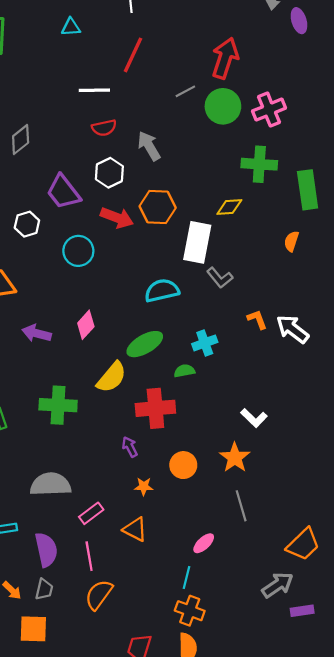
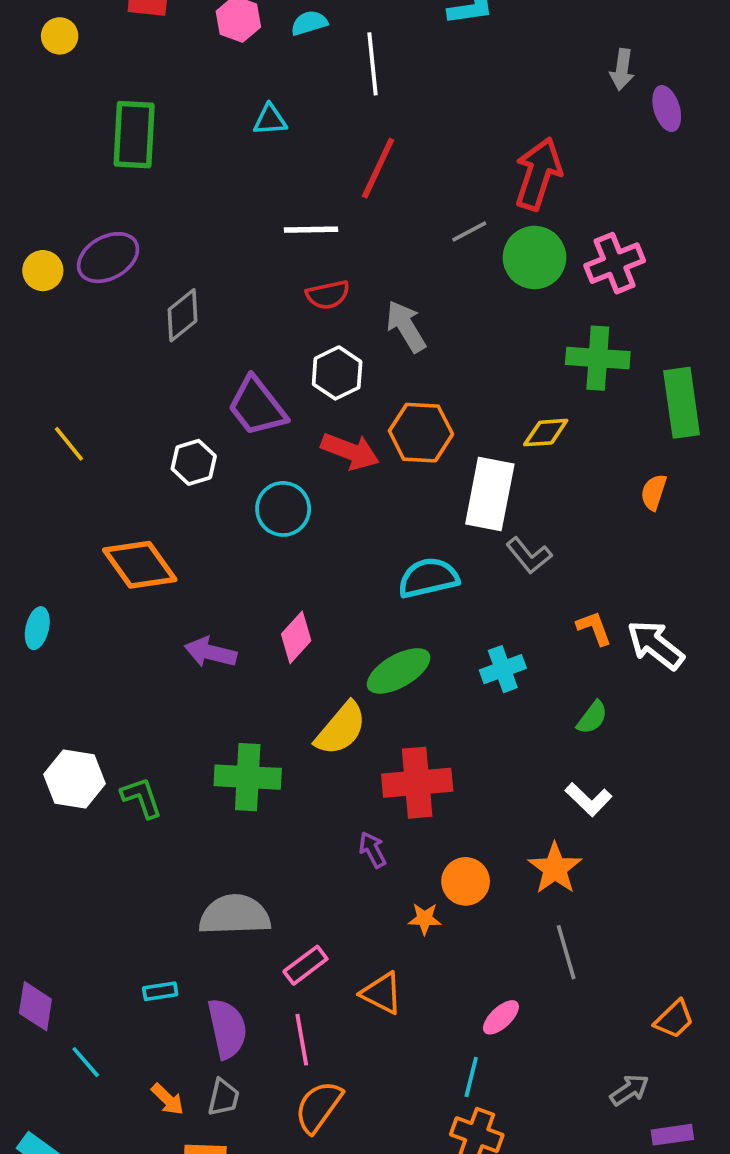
green semicircle: (184, 371) -> (592, 718), moved, turned 138
orange star: (144, 486) -> (425, 919), moved
orange trapezoid: (303, 544) -> (674, 1019), size x0.7
gray arrow: (278, 585) -> (629, 1090), size x0.7

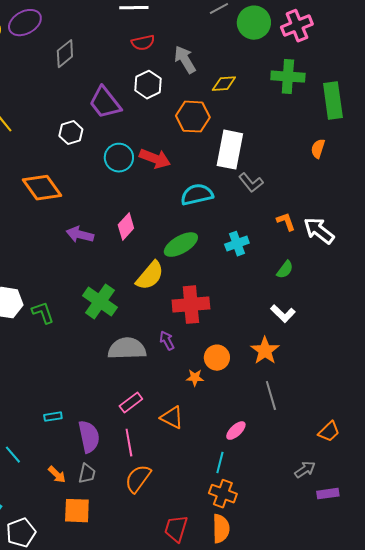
yellow diamond: (546, 433) -> (224, 84), moved
red arrow: (350, 451) -> (155, 159), moved
green cross: (248, 777) -> (100, 302), turned 32
gray semicircle: (235, 915) -> (127, 349), moved

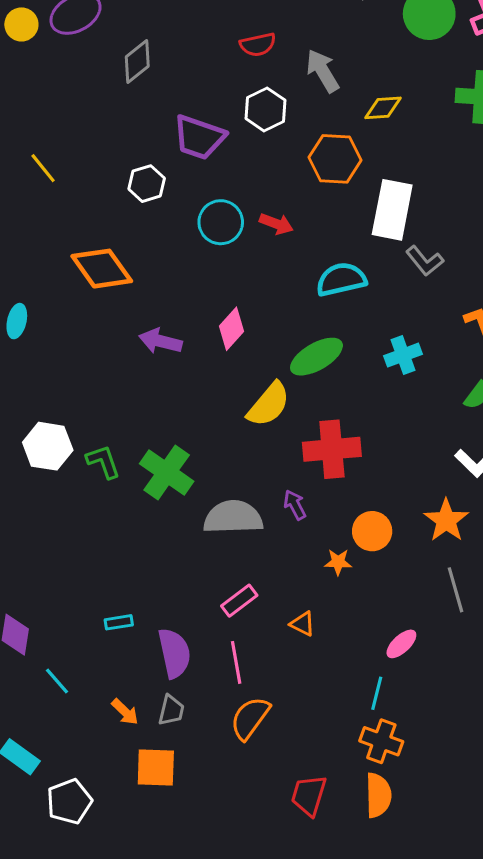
purple trapezoid: (105, 103) -> (199, 137), turned -33
red arrow: (155, 159) -> (276, 224), size x0.7
green cross: (100, 302) -> (167, 472), moved
orange triangle: (172, 418) -> (303, 624), size x0.7

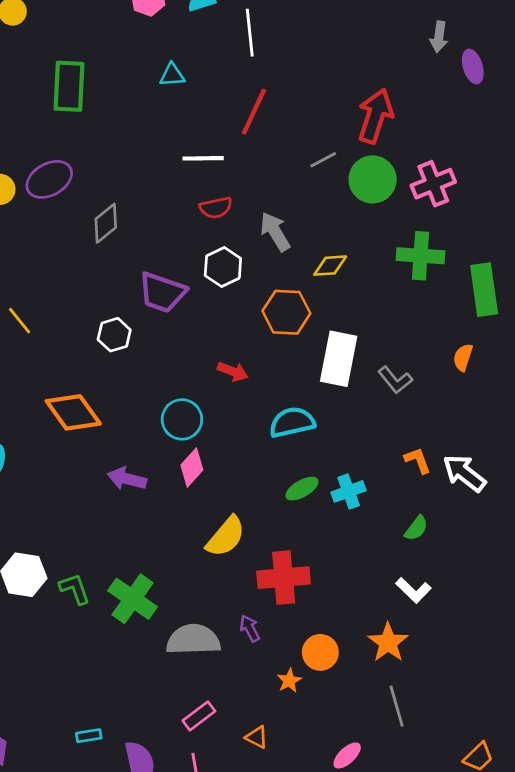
cyan circle: (221, 222) -> (182, 419), moved
gray L-shape: (425, 261) -> (395, 380), moved
green ellipse: (316, 357) -> (302, 489), moved, size x0.7
orange star: (338, 562) -> (289, 681), turned -30

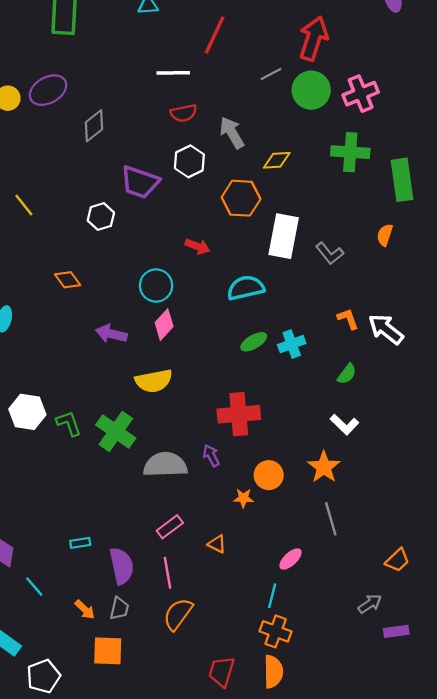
orange diamond: (73, 412) -> (68, 280), size x0.6
yellow semicircle: (226, 537) -> (154, 381), moved, turned 39
orange star: (289, 681) -> (243, 498), turned 30

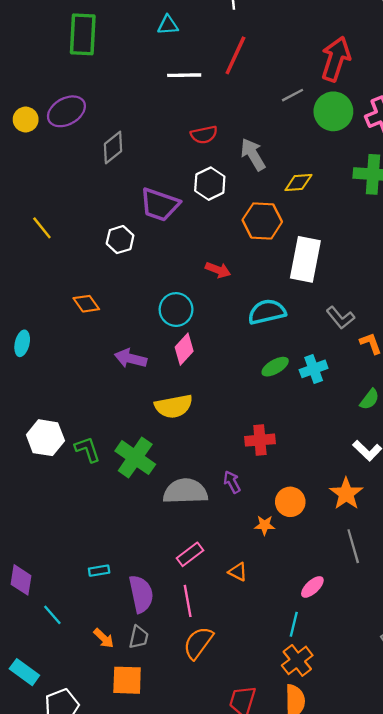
white line: (173, 73) -> (184, 75), moved
gray L-shape: (330, 253) -> (340, 318), moved
red cross: (239, 414) -> (260, 440), size x0.7
orange cross: (276, 631) -> (297, 660), turned 32

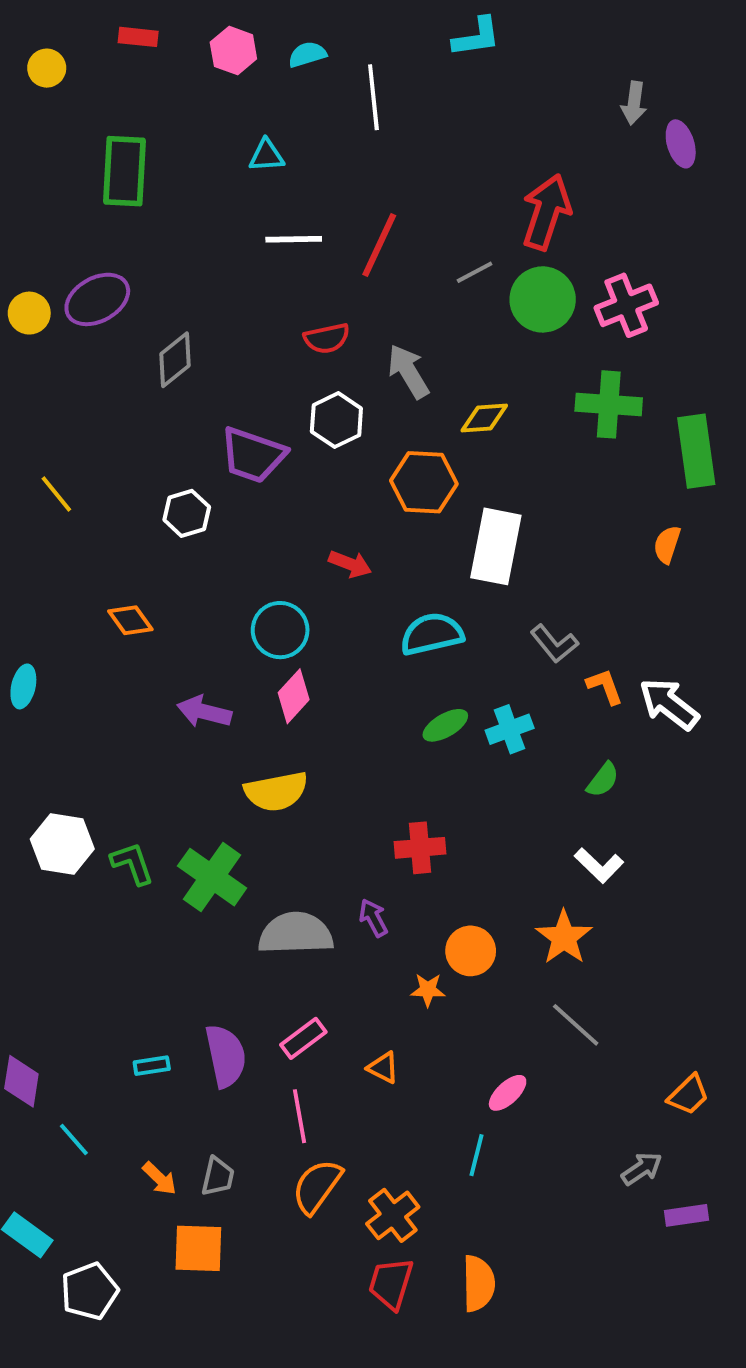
red line: (235, 55) -> (379, 245), moved
gray line: (353, 546) -> (576, 1025), turned -32
purple semicircle: (141, 594) -> (226, 1056), moved
orange cross: (297, 660) -> (393, 1215), moved

